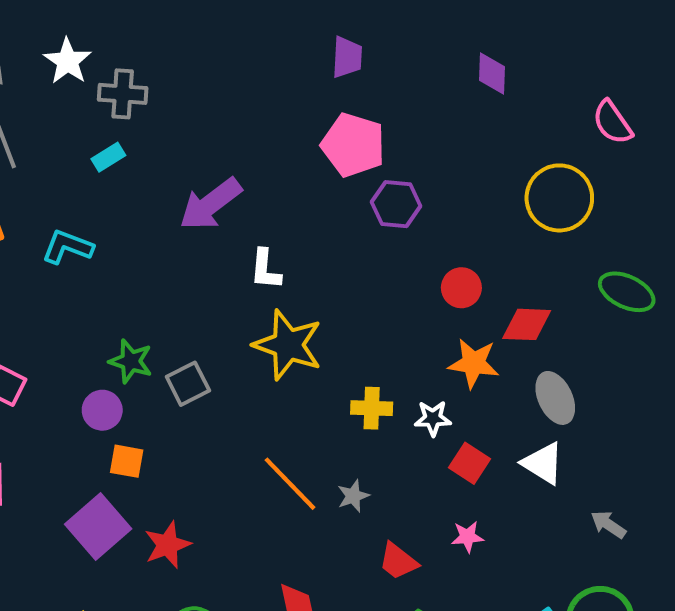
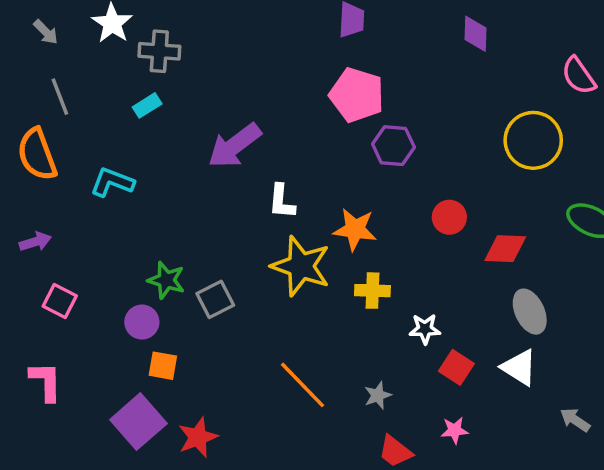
orange star: (474, 363) -> (355, 229), moved
yellow cross: (372, 408) -> (372, 291), moved
gray star: (353, 496) -> (378, 395), moved

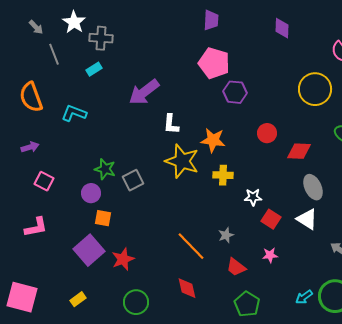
gray line: (60, 97) -> (54, 54), moved
pink L-shape: (46, 381) -> (36, 227), turned 80
orange line: (303, 385) -> (191, 246), moved

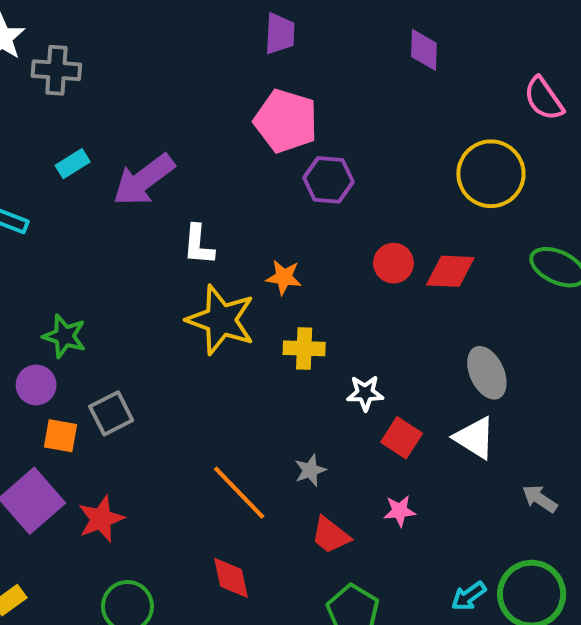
cyan rectangle: (94, 69) -> (73, 164), moved
orange star: (213, 140) -> (284, 277), size x0.7
red diamond: (299, 151) -> (450, 271), moved
gray square: (133, 180) -> (111, 413), moved

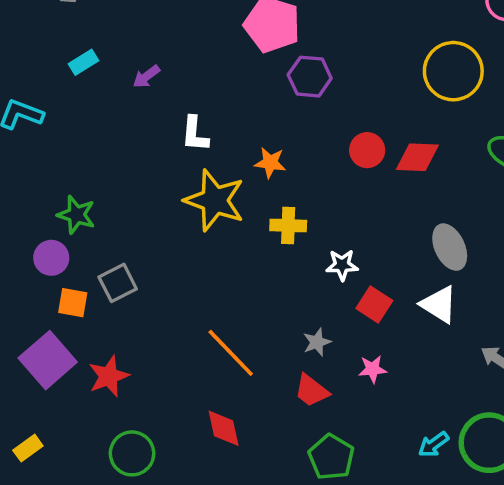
purple arrow: (144, 180) -> (146, 77), size x0.5
gray star: (310, 470) -> (317, 342), moved

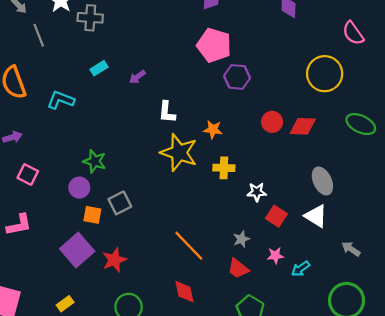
cyan arrow: (434, 444) -> (301, 269), moved

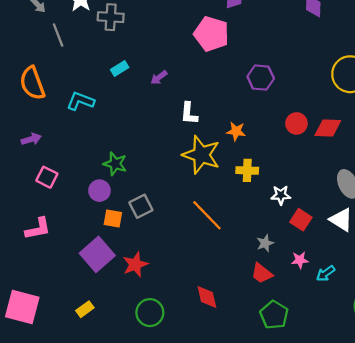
pink pentagon: (214, 45) -> (211, 34), moved
orange line: (189, 246) -> (207, 215), moved

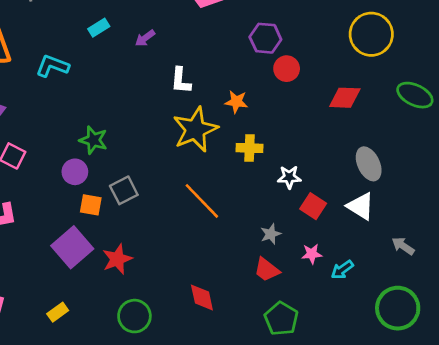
red circle: (296, 123) -> (287, 69), moved
yellow star: (201, 155) -> (195, 129), turned 30

